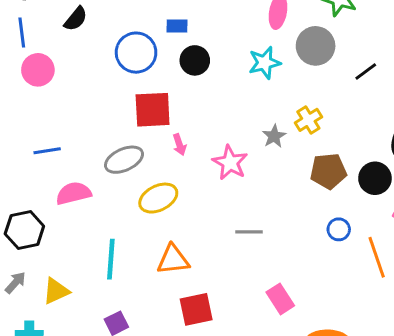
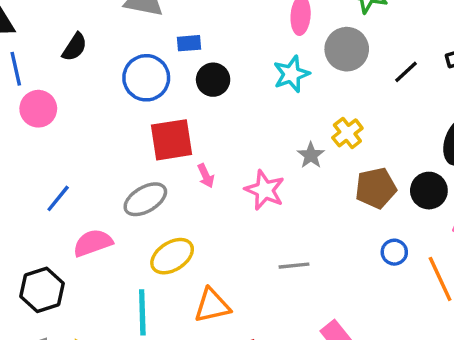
blue line: (47, 151) -> (58, 198), turned -36
yellow ellipse: (158, 198) -> (172, 256), moved

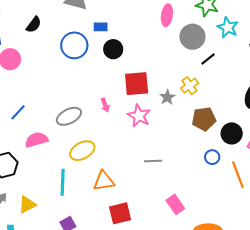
black line: (406, 72) -> (208, 59), moved
cyan star: (291, 74) -> (228, 27), moved, turned -30
red square: (172, 140) -> (137, 84), moved
black circle: (429, 191) -> (232, 133), moved

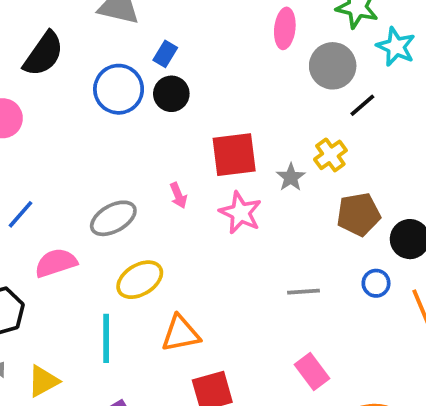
black semicircle: (34, 25) -> (44, 54), size x1.5
blue rectangle: (101, 27) -> (165, 54), turned -56
black circle: (113, 49) -> (171, 94), moved
gray line: (153, 161) -> (303, 292), moved

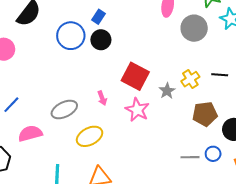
black line: (362, 105) -> (220, 75), moved, turned 42
red square: (234, 155) -> (135, 76), turned 32
yellow ellipse: (140, 280) -> (90, 136), moved
gray line: (303, 292) -> (190, 157), moved

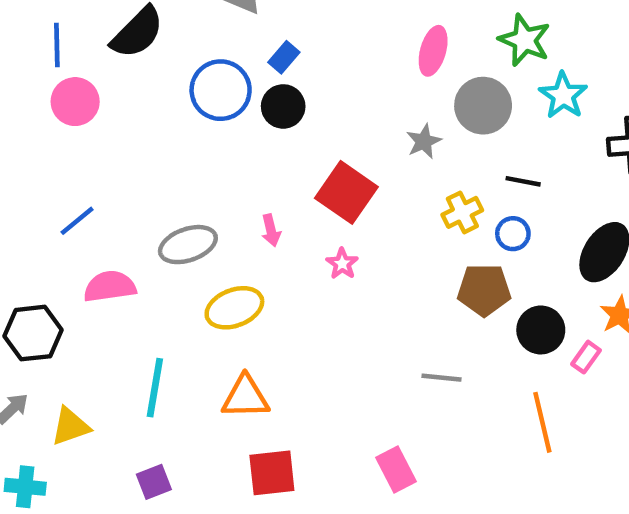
black line: (220, 75) -> (523, 181), moved
gray star: (167, 91) -> (424, 141), moved
pink star: (137, 110) -> (342, 264), size x0.6
blue circle: (213, 154) -> (513, 234), moved

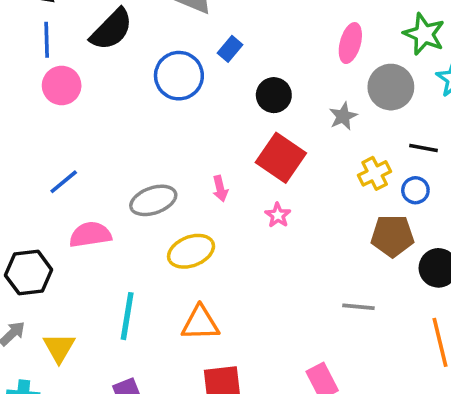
black circle: (283, 106) -> (274, 95), moved
yellow triangle: (70, 426) -> (59, 348), turned -40

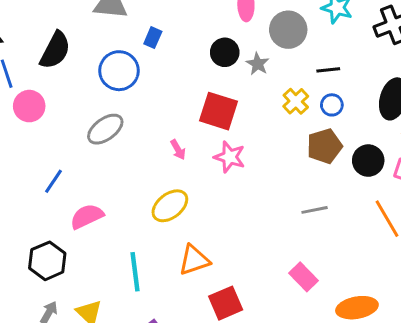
black circle: (274, 95) -> (225, 52), moved
gray ellipse: (153, 200) -> (105, 129), moved
pink star: (278, 215) -> (230, 157), size x1.5

